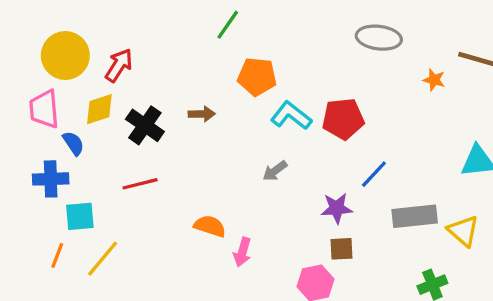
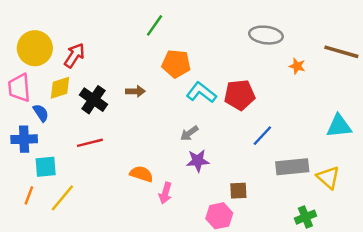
orange star: (434, 80) -> (297, 66), moved
purple star: (337, 208) -> (198, 161), moved

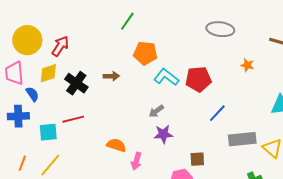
orange star: (297, 66) -> (247, 65), moved
cyan square: (46, 167) -> (48, 132), moved

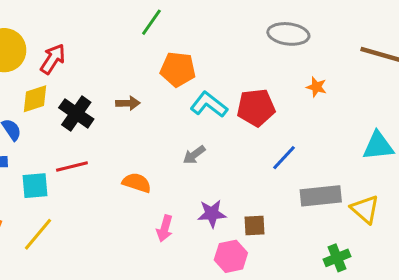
orange star: (247, 65) -> (316, 87), moved
purple star: (163, 134) -> (212, 214), moved
orange semicircle: (116, 145) -> (137, 183), moved

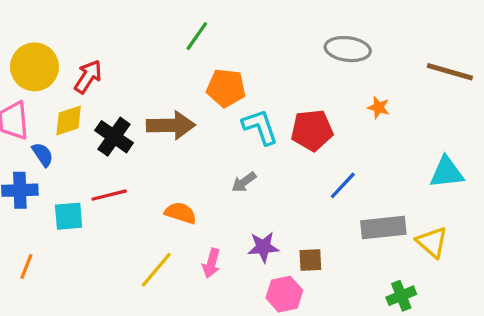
brown arrow: (128, 103) -> (171, 125), size x1.8
cyan L-shape: (209, 105) -> (260, 127), turned 33
yellow line: (38, 234) -> (156, 270), moved

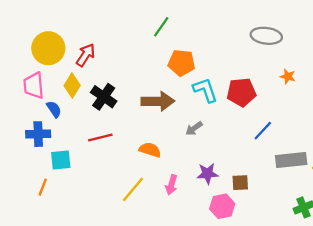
yellow diamond: (69, 120) -> (72, 85), turned -40
brown arrow: (171, 125) -> (158, 101), moved
cyan square: (69, 216) -> (61, 160), moved

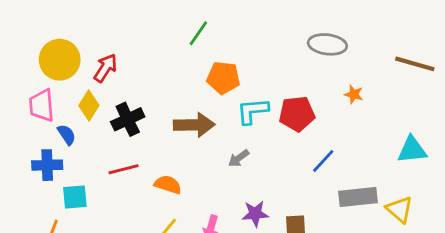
cyan L-shape: (205, 90) -> (253, 111), turned -76
black cross: (104, 97) -> (128, 119), turned 30
orange semicircle: (150, 150) -> (168, 185), moved

